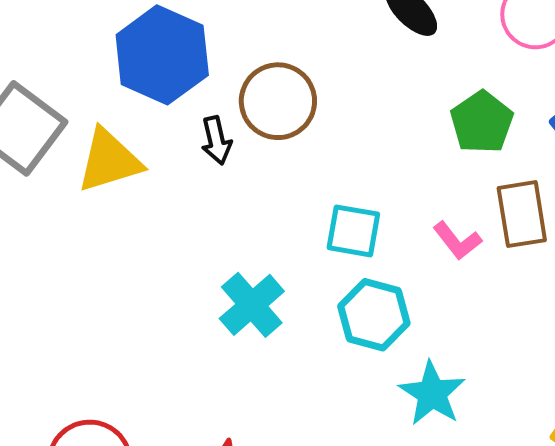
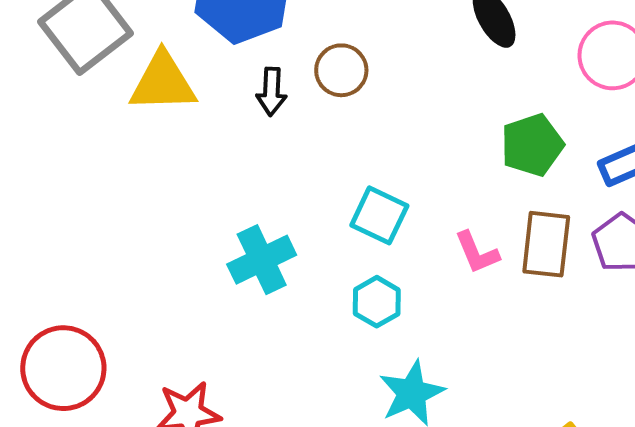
brown circle: (278, 101) -> (341, 70), size x0.7
cyan hexagon: (374, 315) -> (377, 302), size x0.7

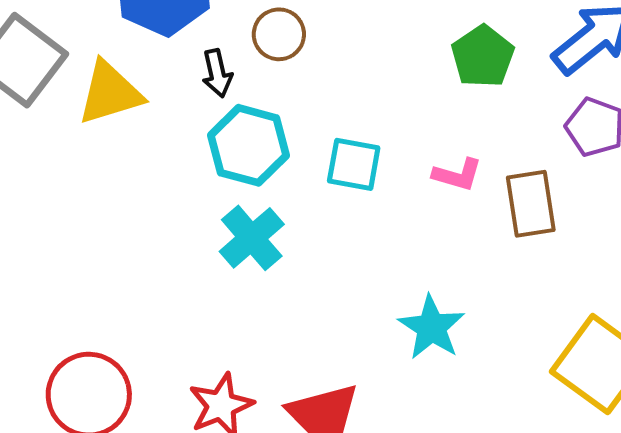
brown rectangle: (546, 244) -> (531, 204), moved
pink L-shape: (477, 253) -> (457, 175), turned -36
cyan hexagon: (377, 302) -> (249, 145), moved, size x1.6

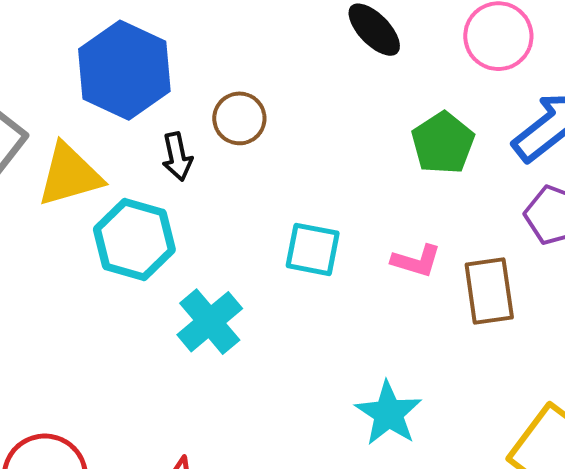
cyan hexagon: (249, 145) -> (134, 239), moved

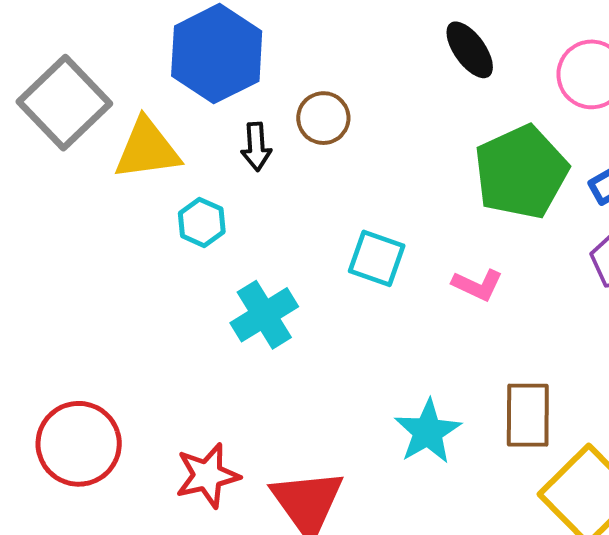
green pentagon: (443, 143) -> (521, 172), size x1.5
cyan hexagon: (134, 239) -> (202, 222), size x0.6
brown rectangle: (489, 291) -> (528, 415), moved

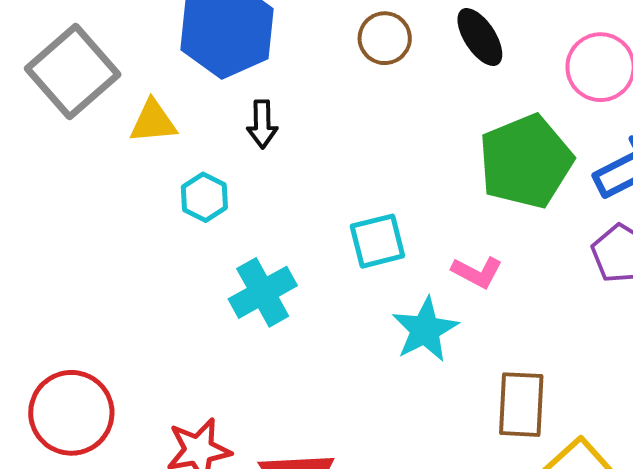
brown circle: (323, 118) -> (385, 38), moved
yellow triangle: (147, 149) -> (153, 122), size x0.7
cyan square: (377, 258) -> (377, 241), turned -36
cyan star: (428, 432) -> (425, 330), moved

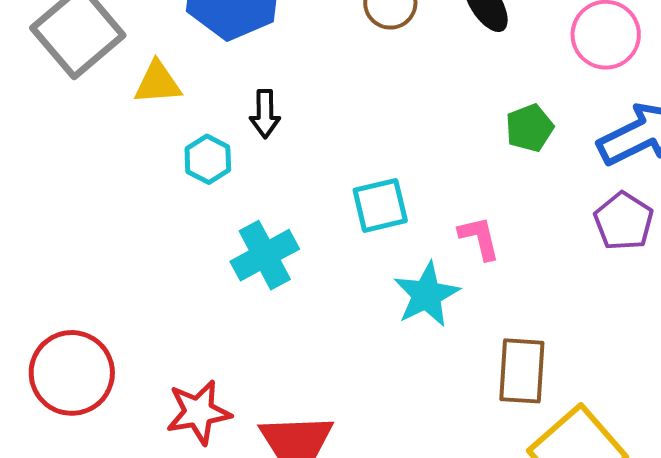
black arrow: (262, 124) -> (265, 114), moved
green pentagon: (526, 161) -> (530, 128), size x0.5
pink L-shape: (477, 272) -> (479, 238), turned -132

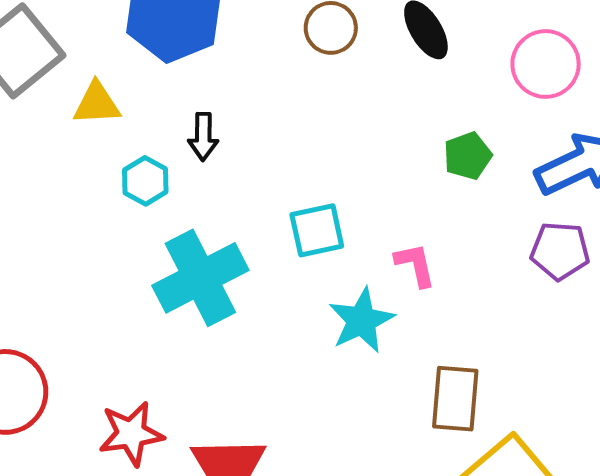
purple pentagon: (624, 221) -> (560, 251), turned -30
cyan cross: (265, 255) -> (200, 278), size x1.4

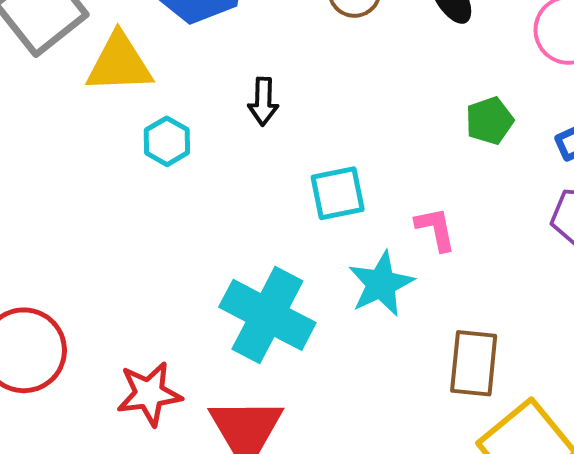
yellow triangle: (97, 104) -> (119, 63), size x1.4
black arrow: (203, 137) -> (263, 102), moved
cyan cross: (200, 278) -> (267, 315), moved, turned -36

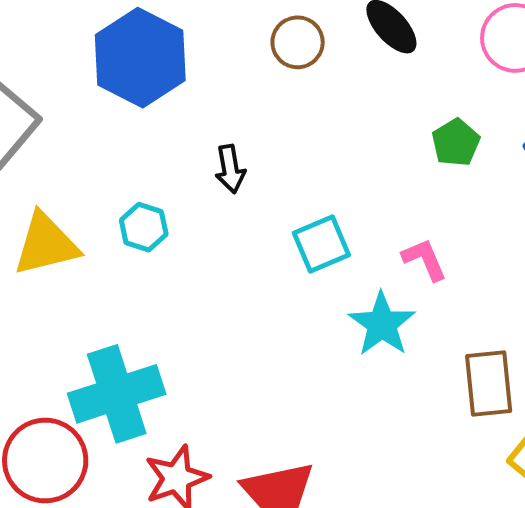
yellow triangle: (119, 63) -> (46, 244), moved
cyan cross: (267, 315) -> (117, 394), moved, turned -34

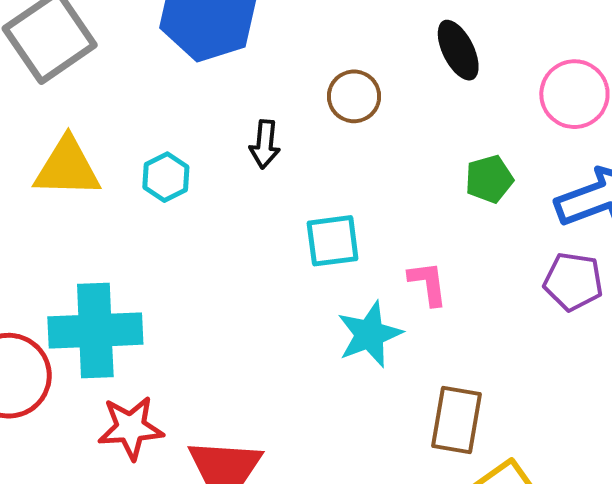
brown circle: (298, 42) -> (354, 96), moved

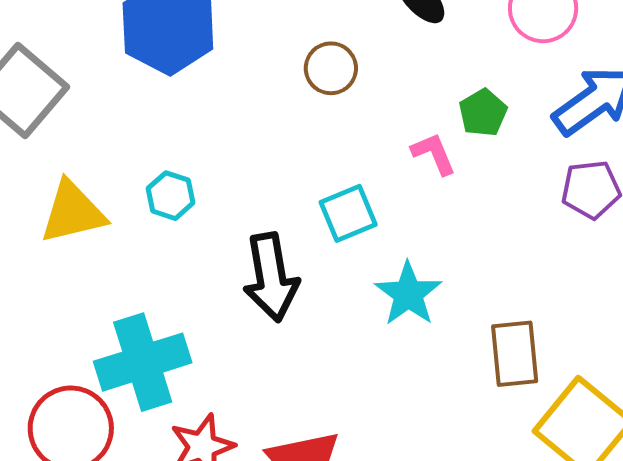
black arrow: (265, 144) -> (271, 277), moved, size x1.8
pink L-shape: (428, 283) -> (434, 154), moved

